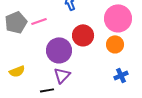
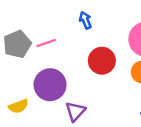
purple circle: (59, 50) -> (50, 85), moved

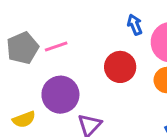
blue arrow: (85, 20) -> (135, 25), moved

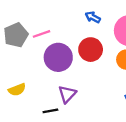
blue arrow: (135, 25) -> (93, 17), moved, turned -40
purple circle: (60, 95) -> (58, 57), moved

